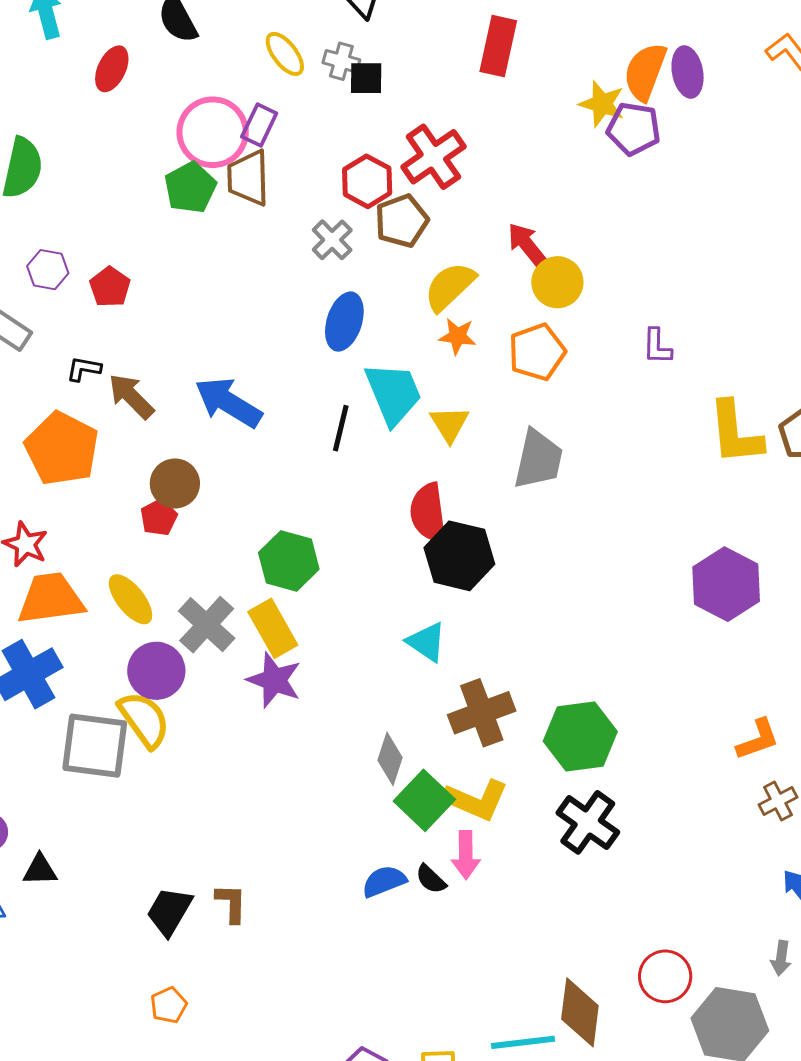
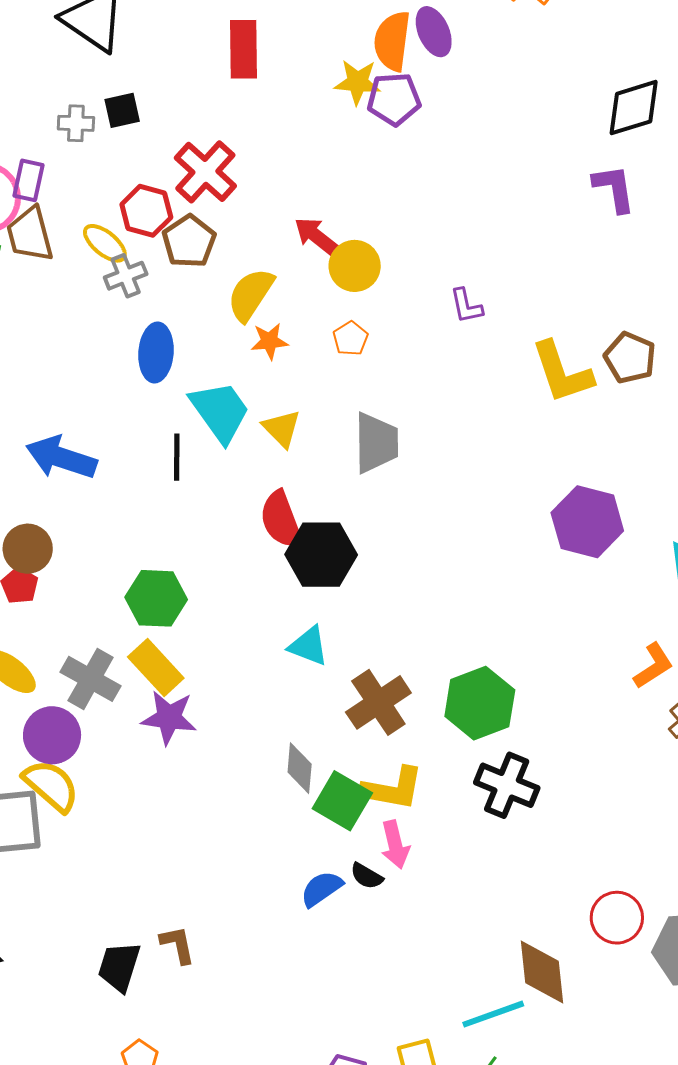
yellow ellipse: (285, 54) -> (105, 243), moved
gray cross: (341, 61) -> (76, 123), moved
gray cross: (332, 240) -> (126, 276), turned 36
orange pentagon: (537, 352) -> (351, 339), size x0.6

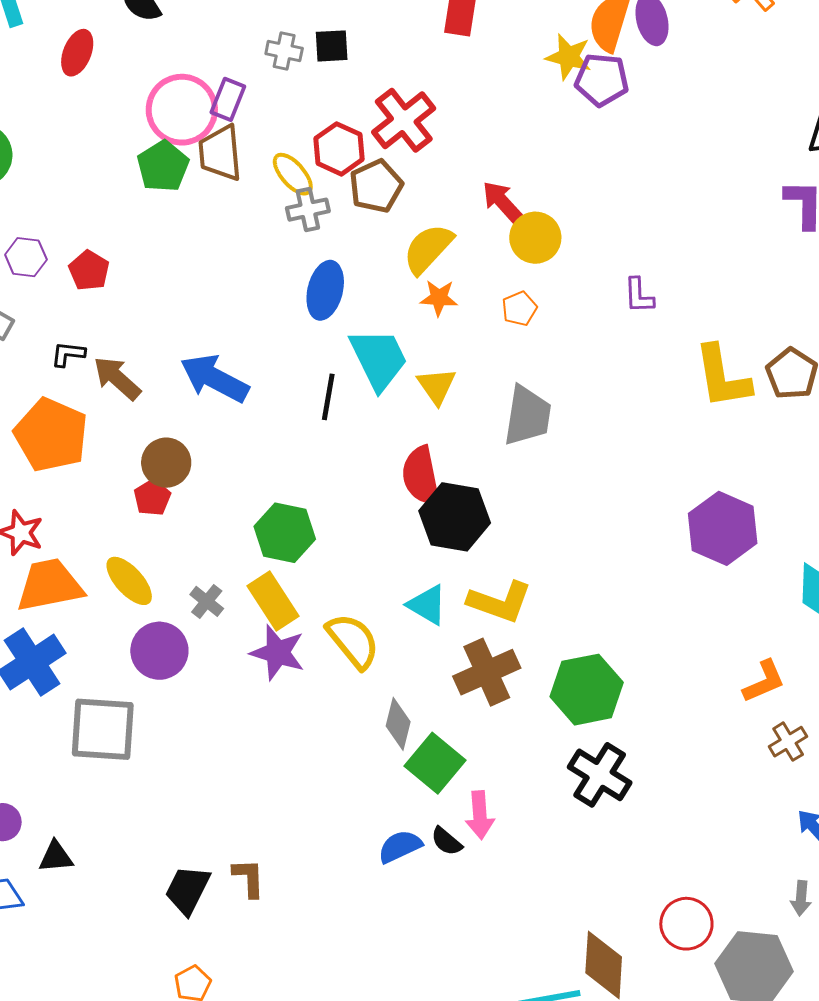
gray cross: (91, 679) -> (207, 601), size x0.6
yellow semicircle: (51, 786) -> (353, 641), moved
yellow L-shape: (393, 789) -> (500, 602), moved

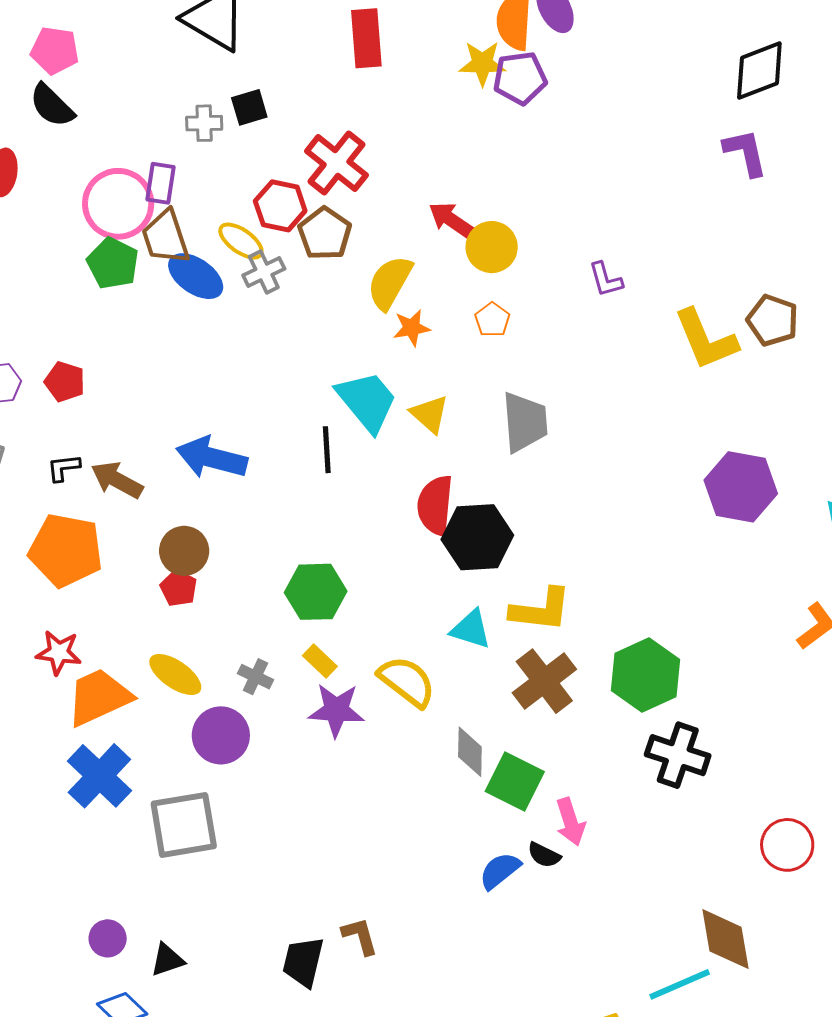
blue ellipse: (325, 290) -> (196, 276), moved, turned -56
red semicircle: (421, 476) -> (435, 505), turned 30
yellow rectangle: (273, 601) -> (320, 661), size x0.6
red circle: (686, 924) -> (787, 845), moved

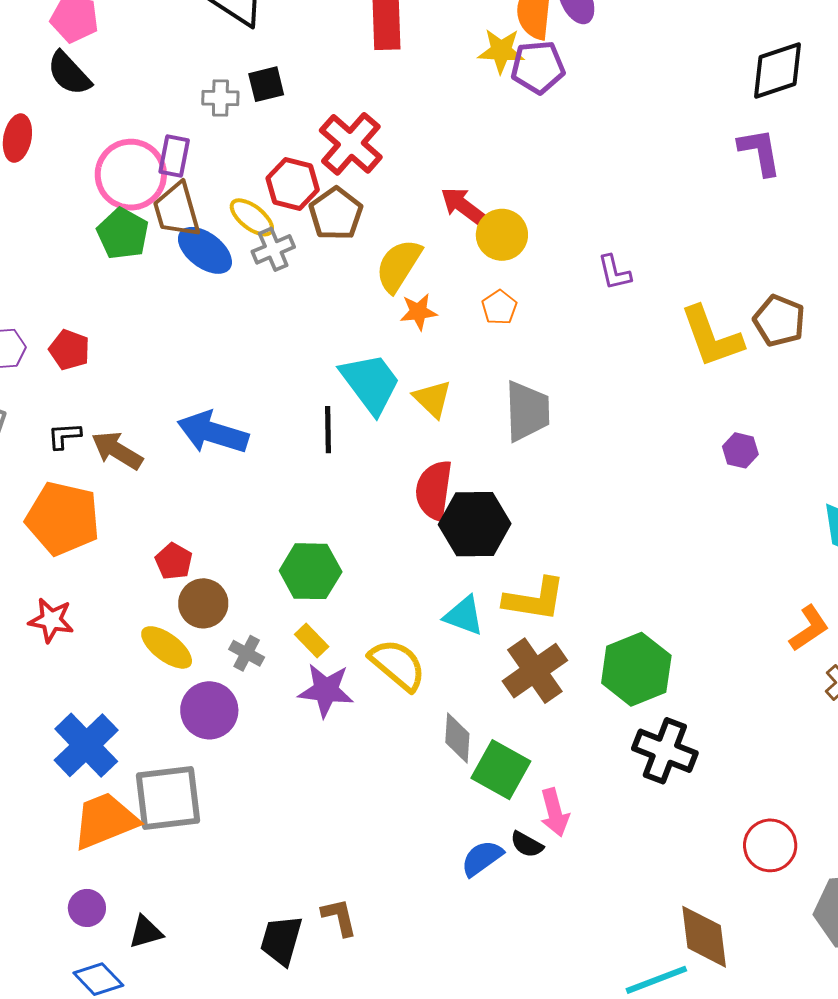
purple hexagon: (741, 487) -> (740, 450), moved, size x0.5
brown circle: (184, 551) -> (203, 603), moved
orange trapezoid: (99, 697) -> (105, 821), moved

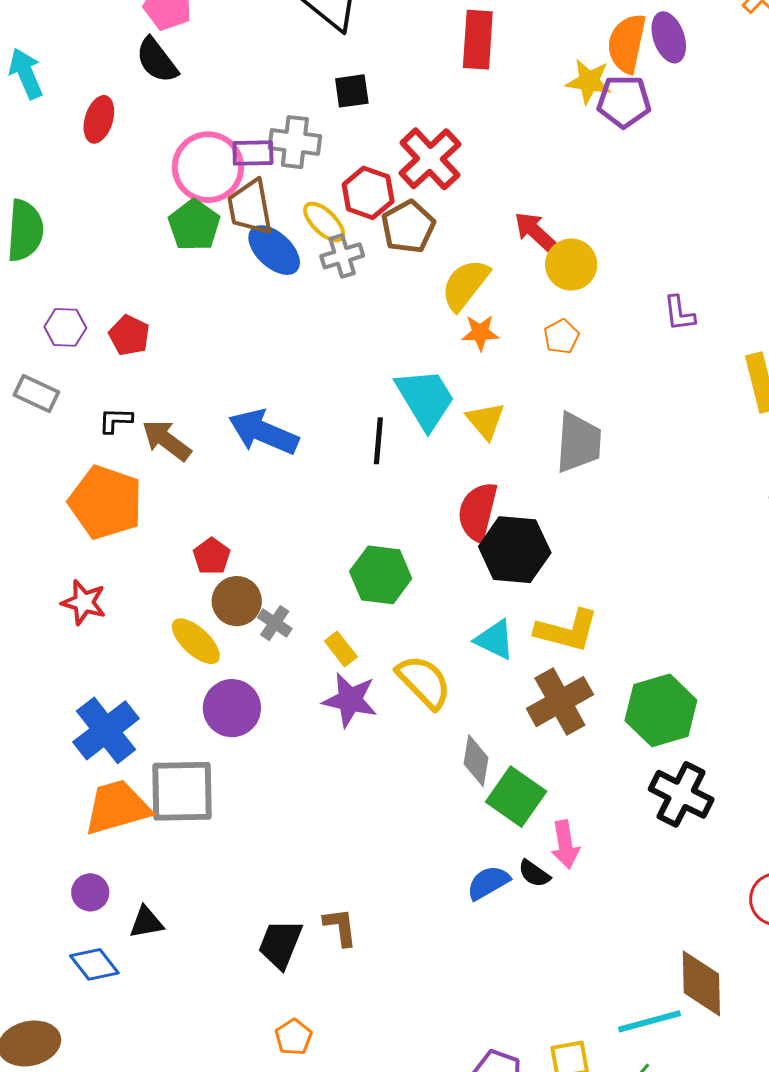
gray cross: (220, 98) -> (295, 142), moved, size x1.4
purple rectangle: (174, 156) -> (253, 153), turned 72
green hexagon: (311, 571) -> (381, 575), moved
gray cross: (247, 653) -> (275, 623), moved

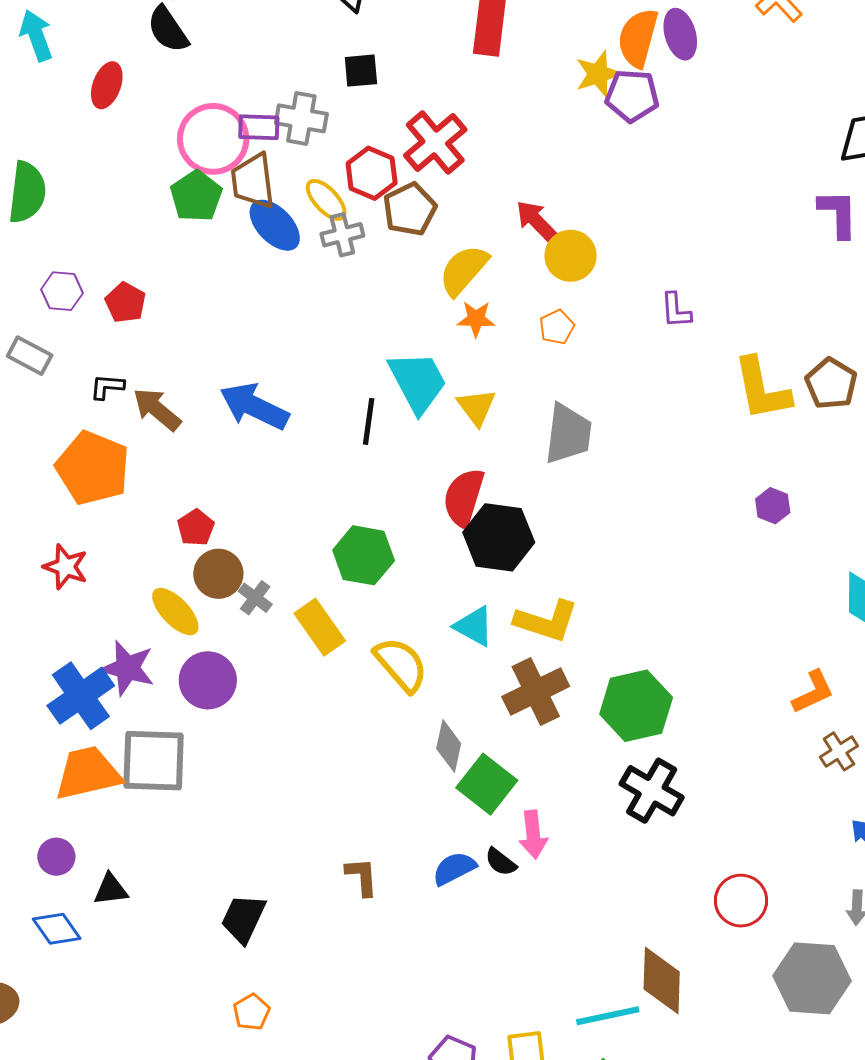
yellow star: (589, 81) -> (598, 74), turned -30
yellow rectangle: (341, 649) -> (320, 627), size x1.6
purple star: (350, 700) -> (127, 668), moved
brown L-shape: (340, 927) -> (362, 877), moved

